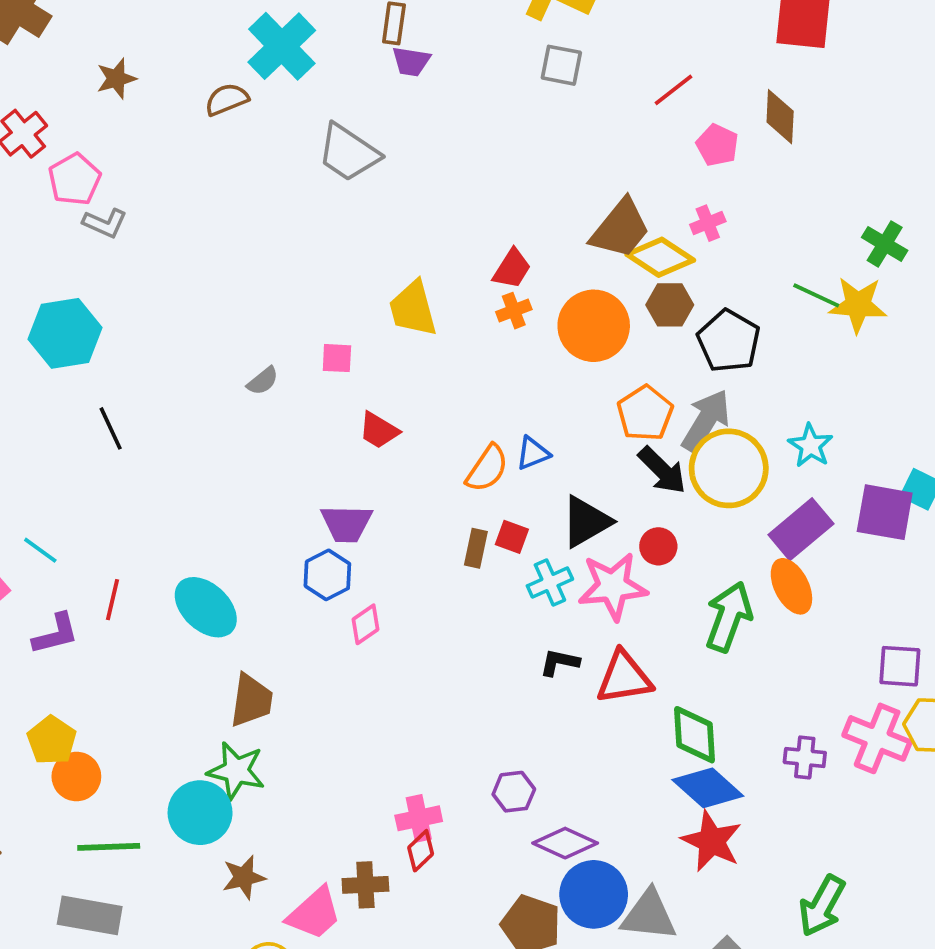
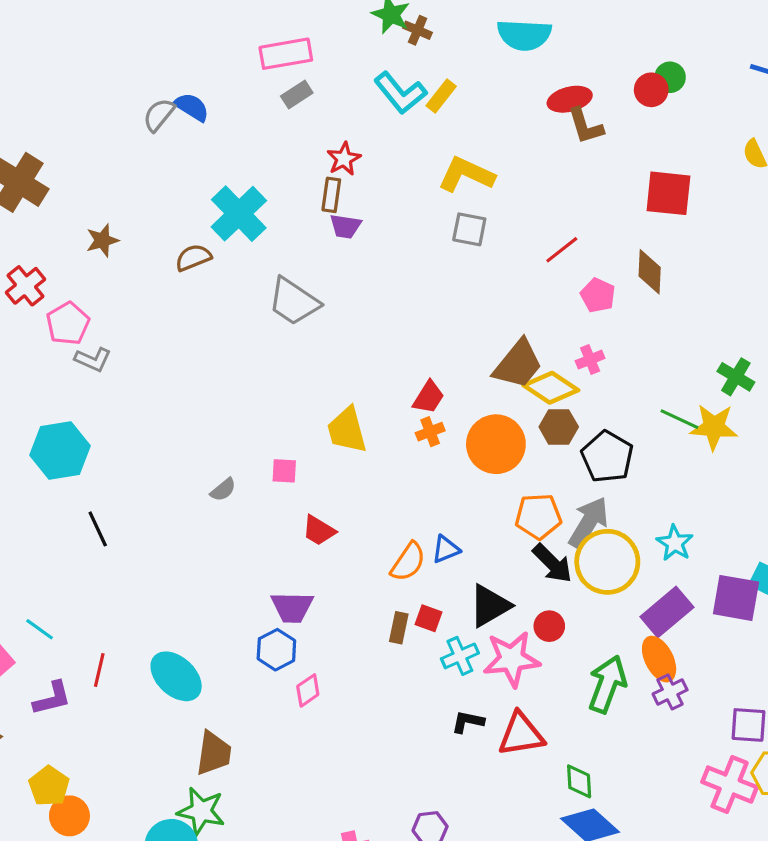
orange pentagon: (645, 413) -> (538, 516), turned 30
green diamond: (694, 735) -> (579, 781), size x0.7
purple cross: (805, 757) -> (670, 692), moved, turned -32

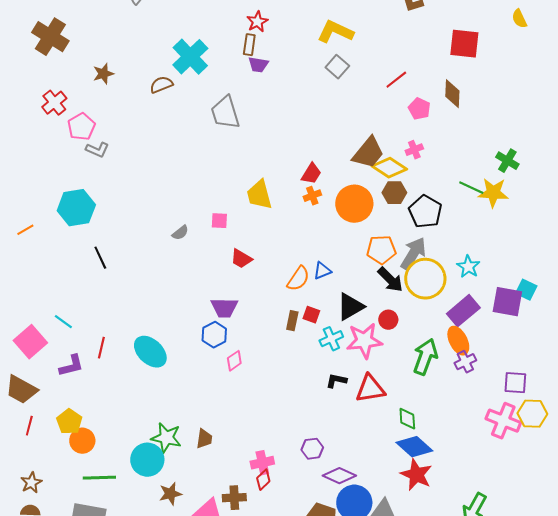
gray square: (469, 229) -> (337, 67), turned 30
gray trapezoid: (294, 302) -> (225, 113), turned 39
brown trapezoid: (214, 753) -> (204, 439), moved, size x0.7

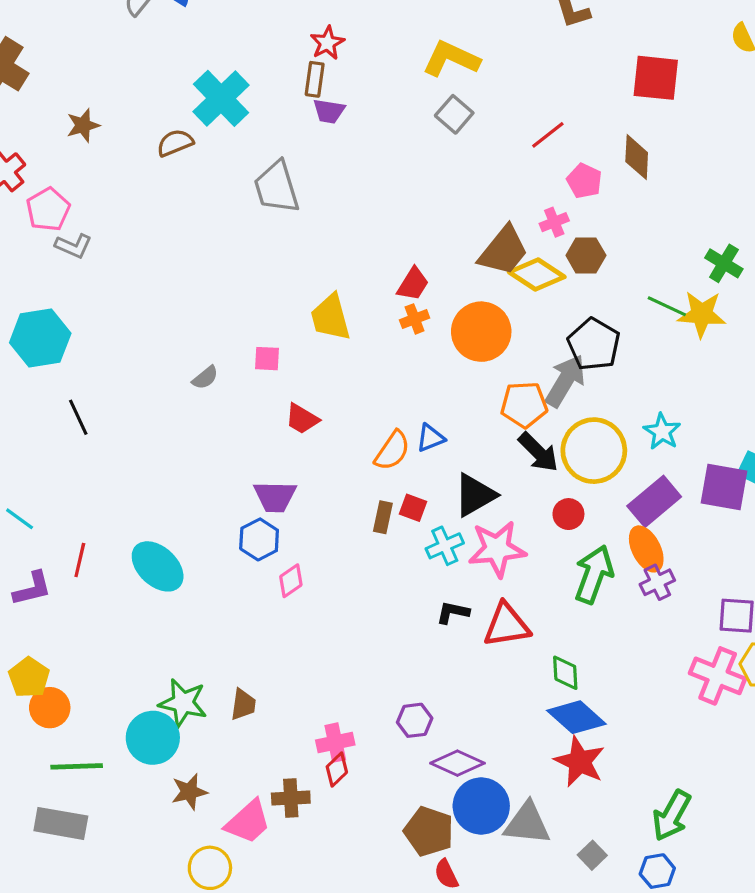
pink cross: (414, 150) -> (554, 222), moved
brown hexagon: (394, 193) -> (586, 255), moved
gray arrow: (413, 254) -> (565, 381), moved
red circle: (388, 320) -> (568, 514), moved

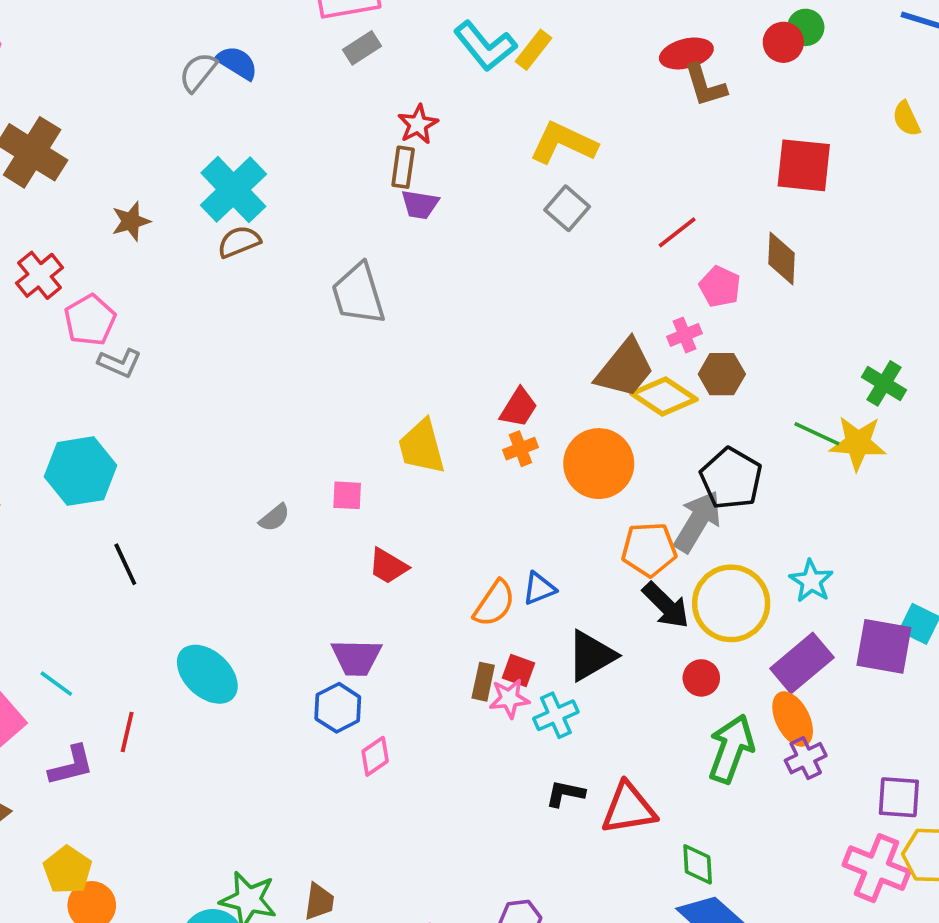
cyan cross: (221, 98) -> (233, 190), moved
pink star: (497, 549) -> (509, 698), moved, size x0.6
cyan ellipse: (158, 566) -> (207, 674), moved

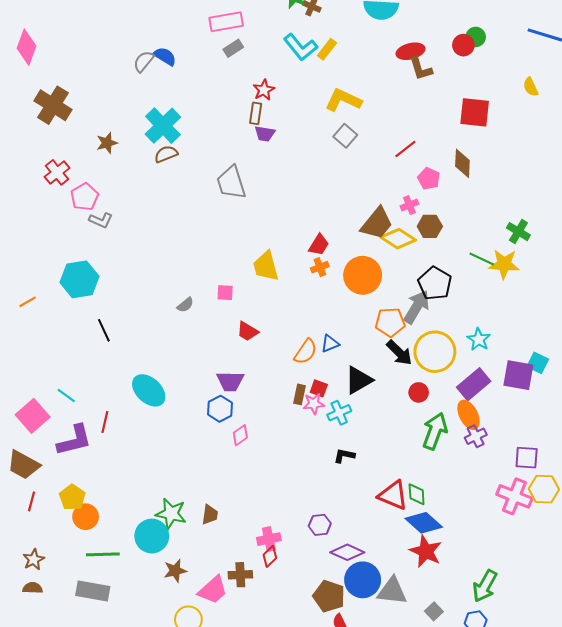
purple L-shape: (71, 766) -> (74, 440), size x1.4
red triangle: (629, 808) -> (393, 495), moved, turned 32

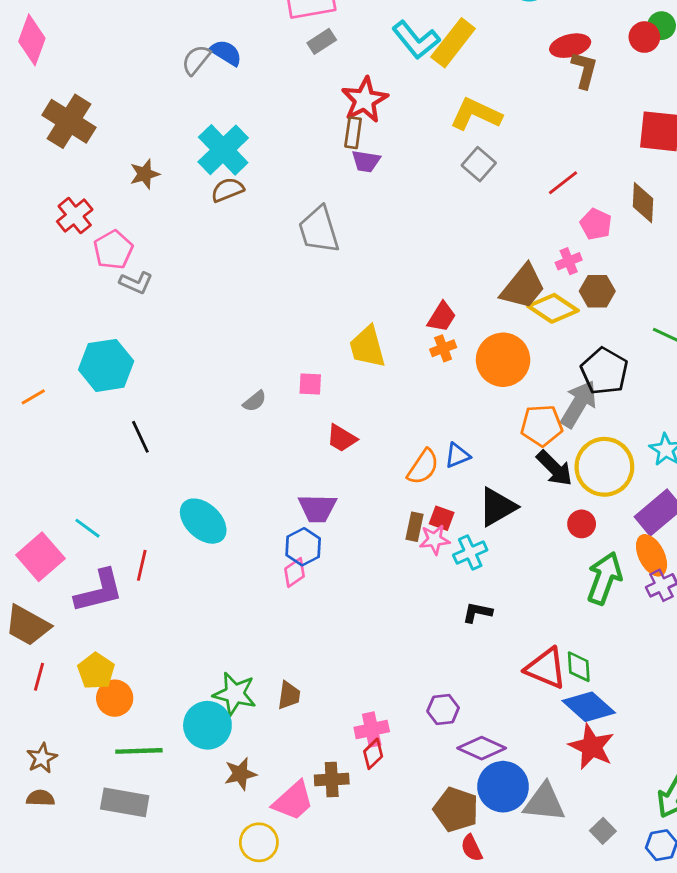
yellow rectangle: (327, 49) -> (453, 43), size x1.6
brown L-shape: (421, 69) -> (584, 70), turned -148
red star: (264, 90) -> (365, 100), size x1.5
pink diamond: (240, 435) -> (295, 572), moved

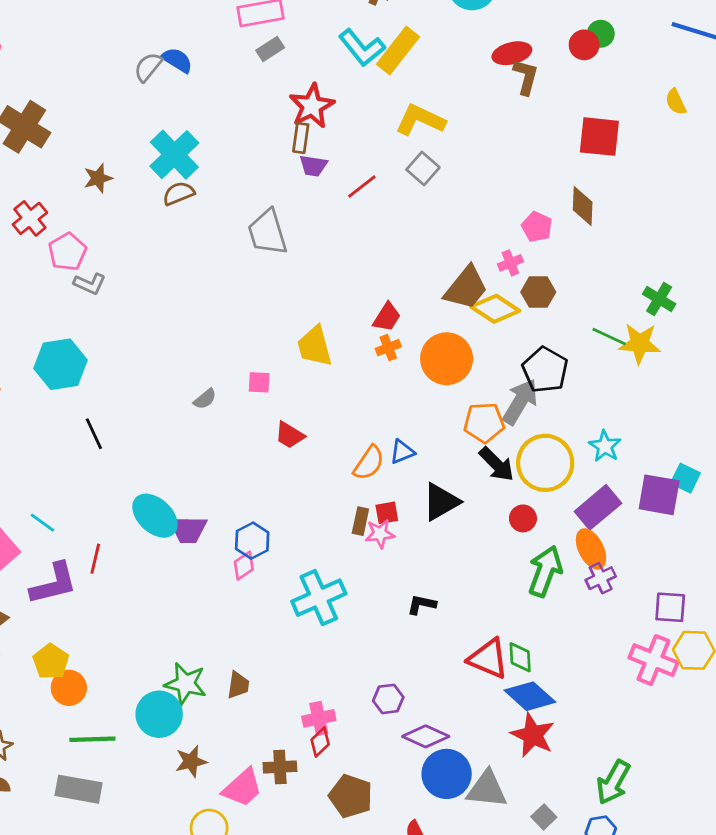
red line: (563, 183) -> (362, 187), moved
purple trapezoid: (317, 508) -> (188, 530), moved
red square: (442, 518) -> (387, 513), turned -30
cyan cross: (470, 552) -> (319, 598), moved, size x1.6
brown pentagon: (456, 809) -> (351, 796), moved

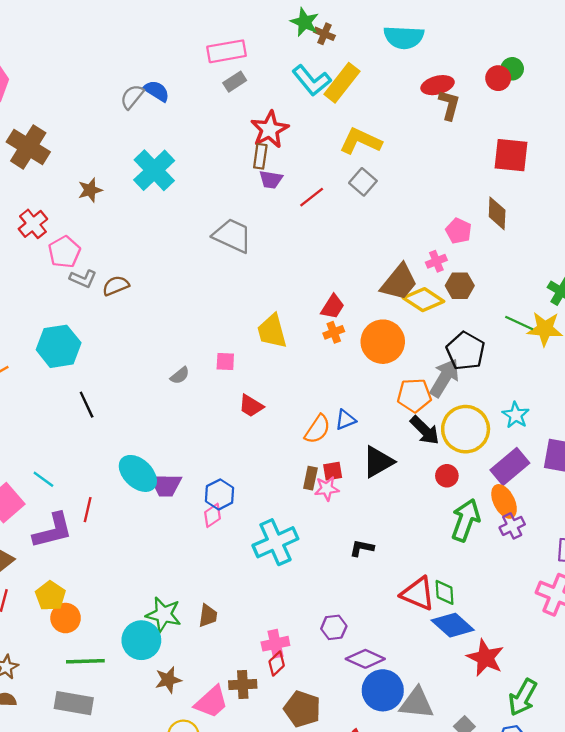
brown semicircle: (179, 193) -> (116, 286), moved
gray trapezoid: (267, 232) -> (232, 236), turned 132
red star: (533, 735) -> (485, 658), moved

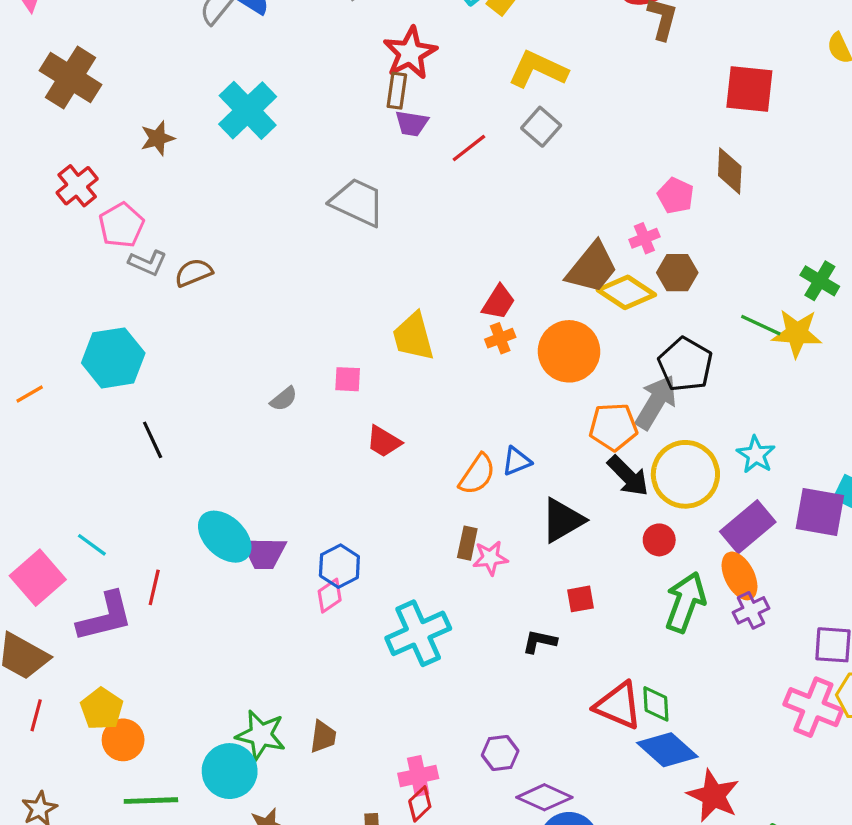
red square: (333, 471) -> (580, 599), moved

